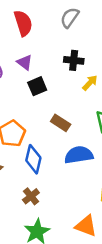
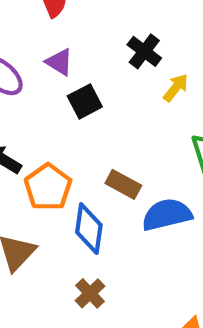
black cross: (74, 60) -> (144, 51), turned 36
brown rectangle: (61, 123) -> (123, 184), moved

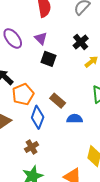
black square: (85, 101) -> (48, 59), turned 35
blue semicircle: (167, 215) -> (75, 119), size x0.7

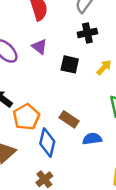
black cross: (81, 42) -> (87, 33), moved, turned 35
black square: (48, 59) -> (70, 64), moved

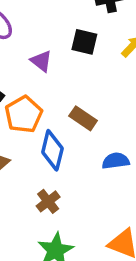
purple triangle: (39, 47) -> (41, 61), moved
blue semicircle: (92, 139) -> (116, 161), moved

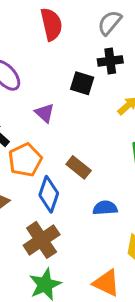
black square: (84, 42) -> (82, 83), moved
brown cross: (48, 201) -> (42, 240), size x1.6

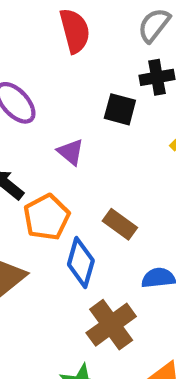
brown cross: (42, 240) -> (111, 325), moved

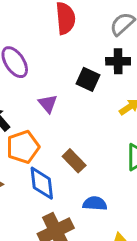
blue diamond: (81, 263) -> (42, 183), turned -32

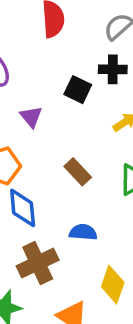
brown rectangle: (74, 161) -> (78, 172), moved

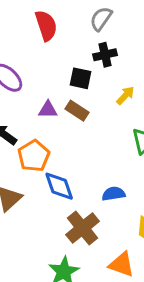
purple triangle: (31, 117) -> (48, 110), turned -36
brown rectangle: (78, 172) -> (77, 111), moved

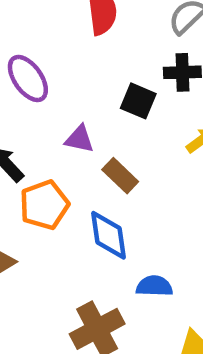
brown rectangle: (77, 111) -> (120, 176), moved
blue diamond: (59, 186) -> (108, 235), moved

